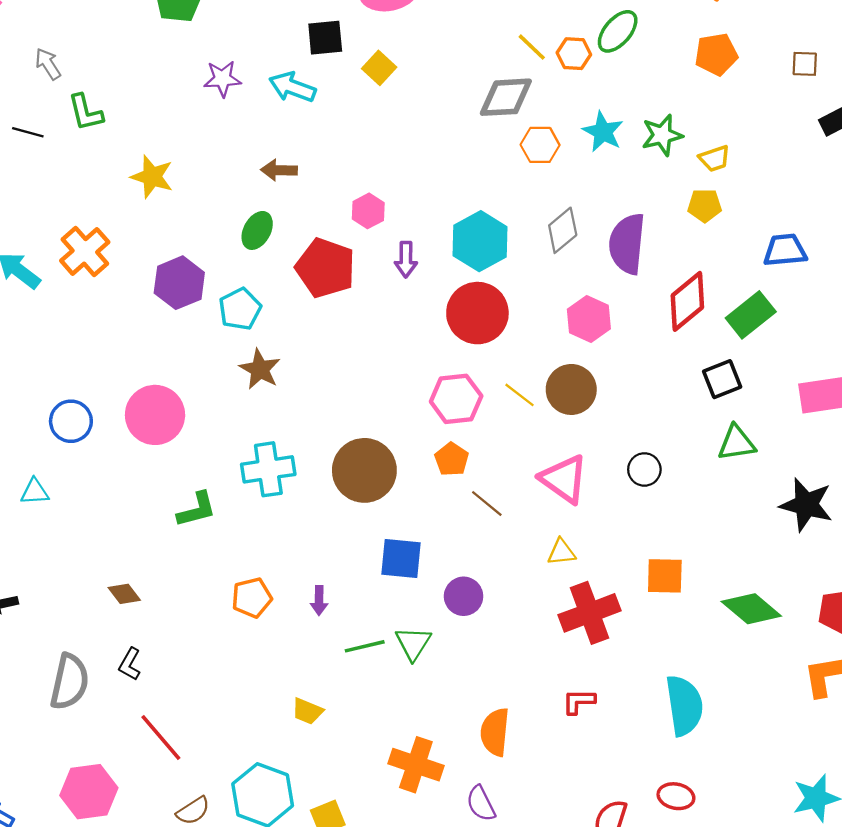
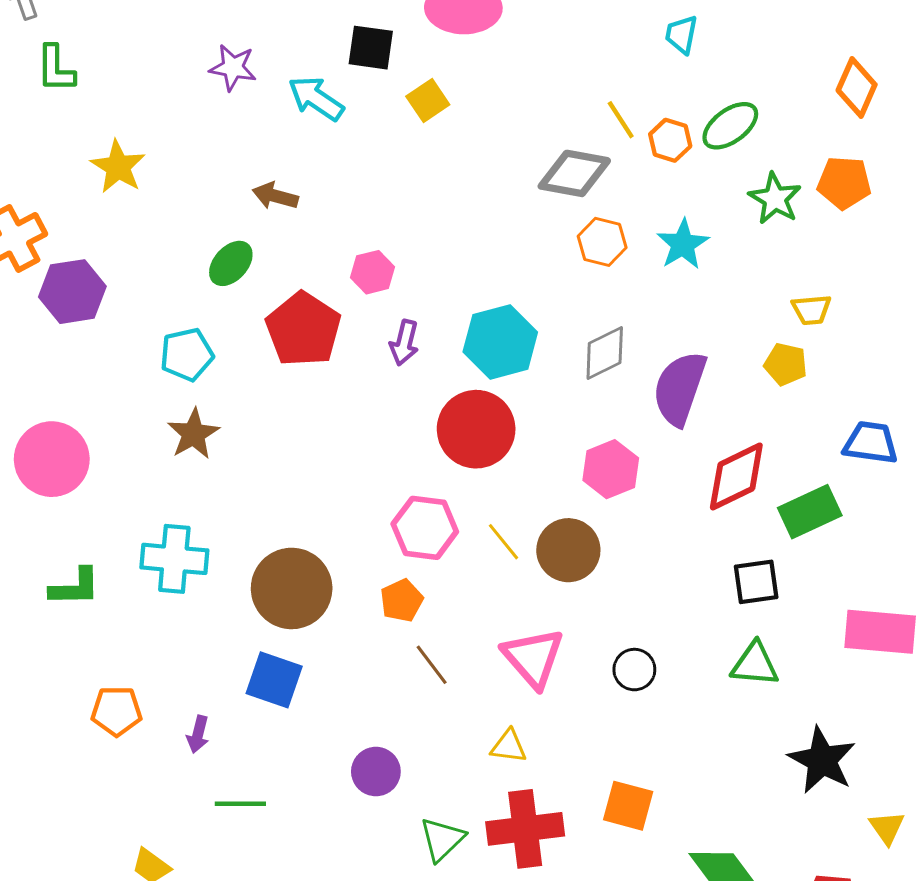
green star: (662, 135) -> (775, 199), moved, turned 30
purple hexagon: (179, 283) -> (72, 292), moved
blue square: (401, 558) -> (274, 680), moved
green triangle: (413, 643) -> (442, 839), moved

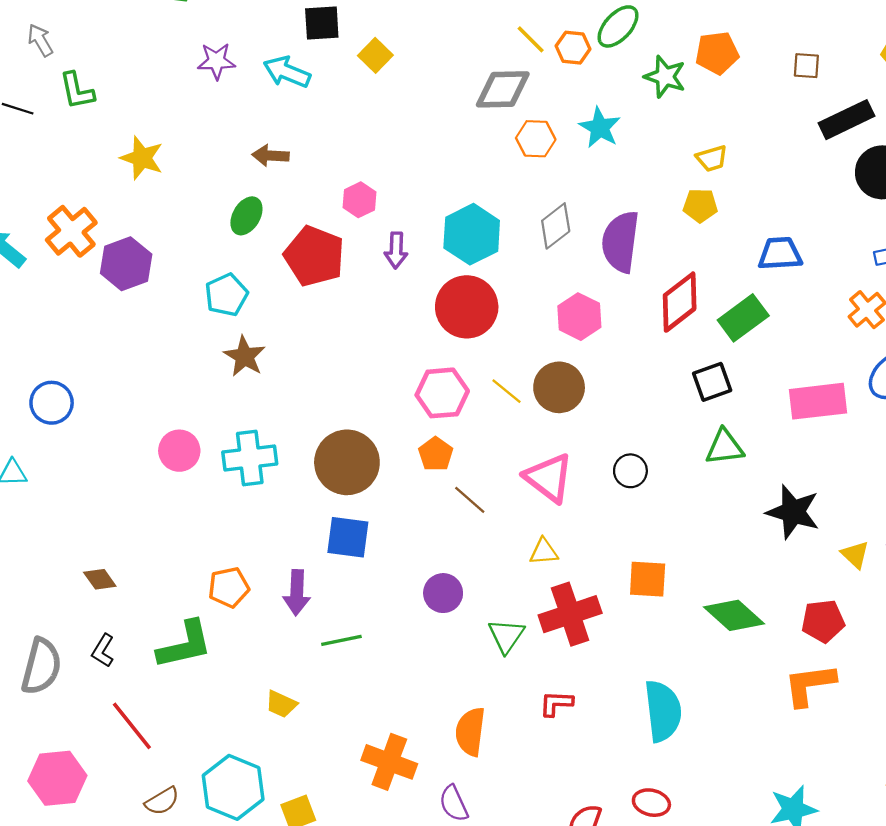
pink circle: (52, 459) -> (179, 451), moved, size x0.7
green L-shape: (75, 587) -> (185, 645), moved, size x1.4
purple arrow: (198, 734) -> (297, 592), size x1.5

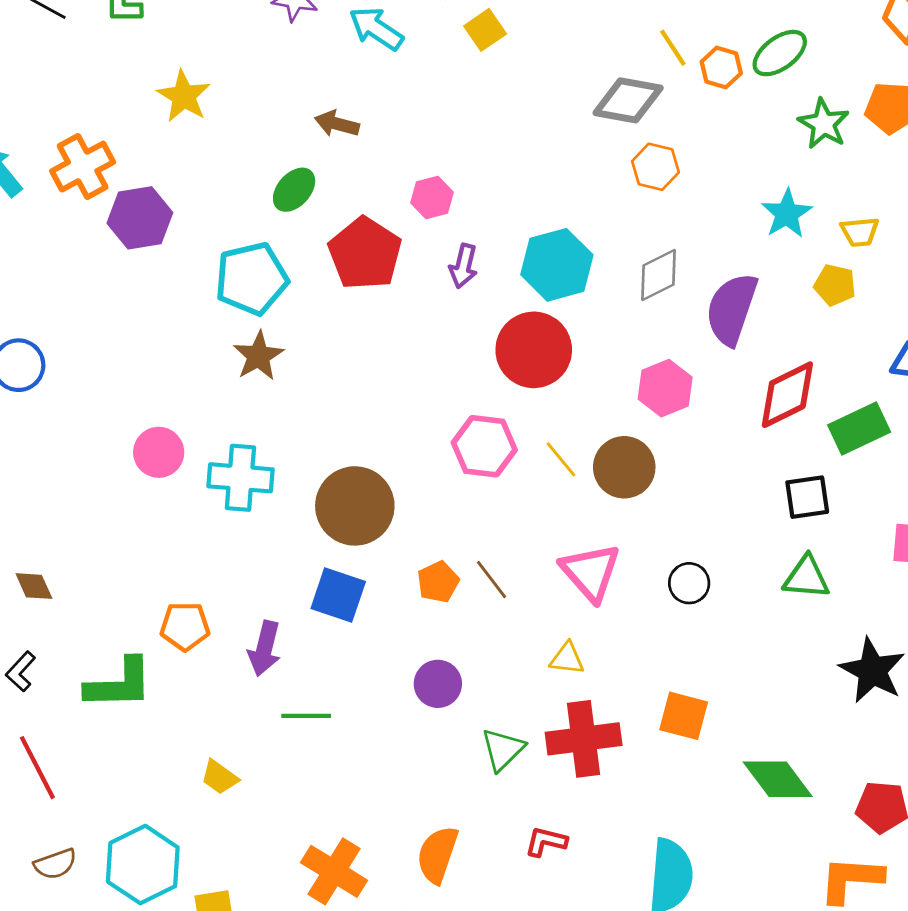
cyan star: (600, 128) -> (787, 214), moved
cyan pentagon: (226, 295) -> (252, 279), size x1.4
orange pentagon: (436, 454) -> (438, 582), moved

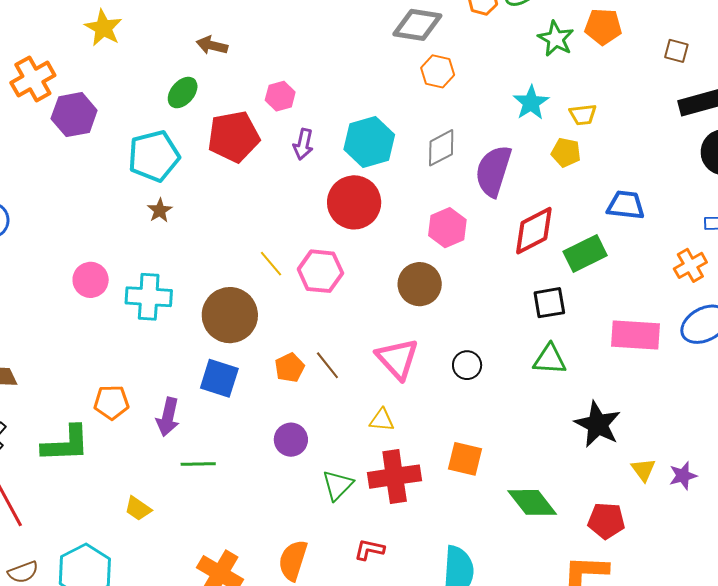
red pentagon: (365, 254) -> (234, 137), turned 30
brown star: (258, 356) -> (160, 210), size x0.7
yellow line: (561, 459) -> (271, 264), moved

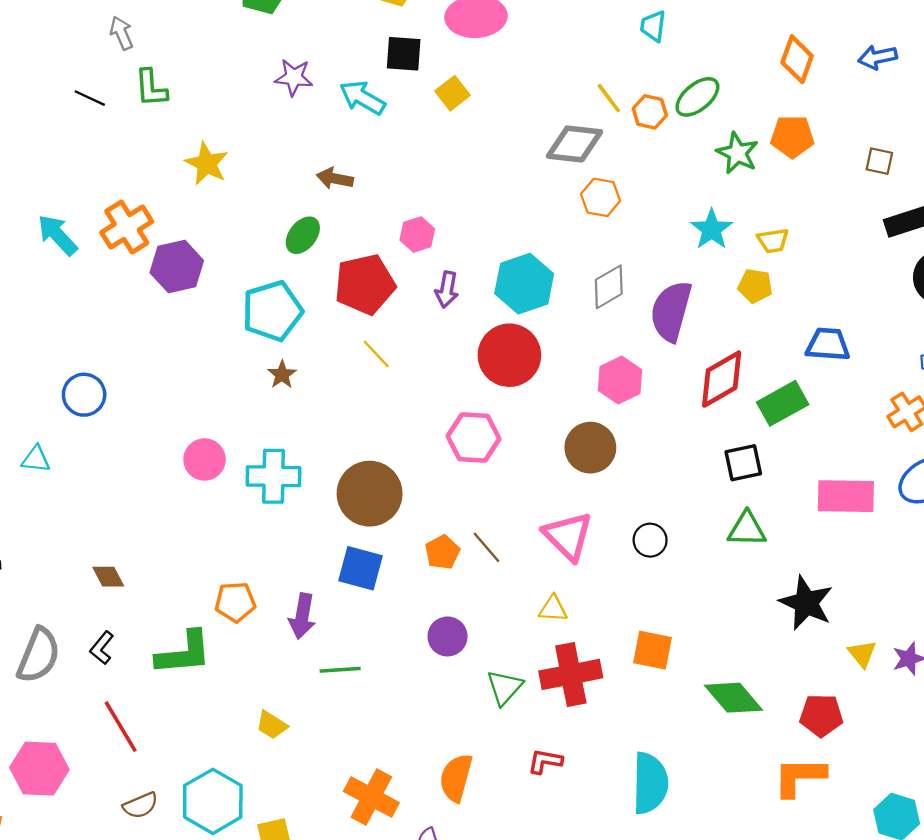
yellow line: (271, 264) -> (376, 354), moved

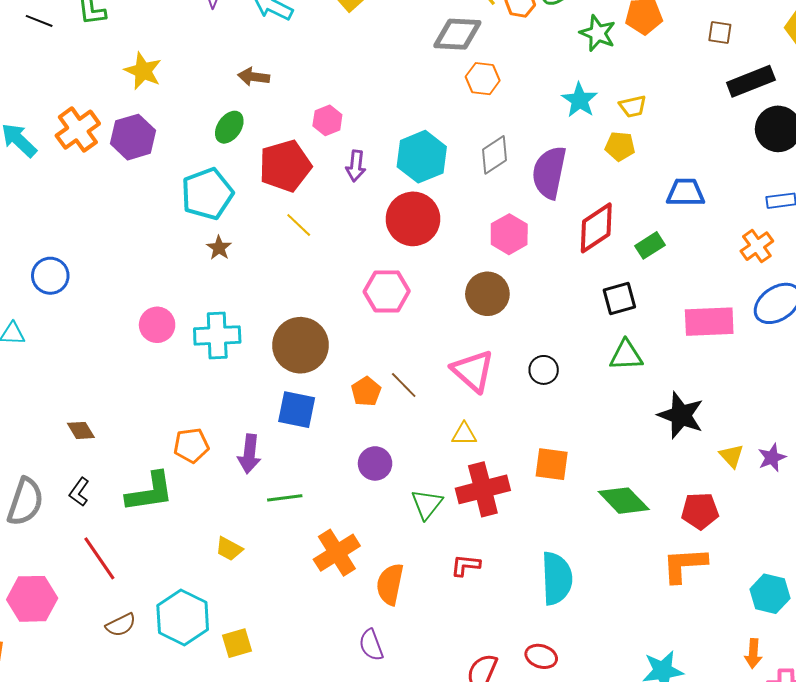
purple hexagon: (177, 267) -> (133, 137), moved
green rectangle: (783, 403) -> (650, 245), size x0.7
orange cross: (371, 797) -> (337, 553), moved, turned 33

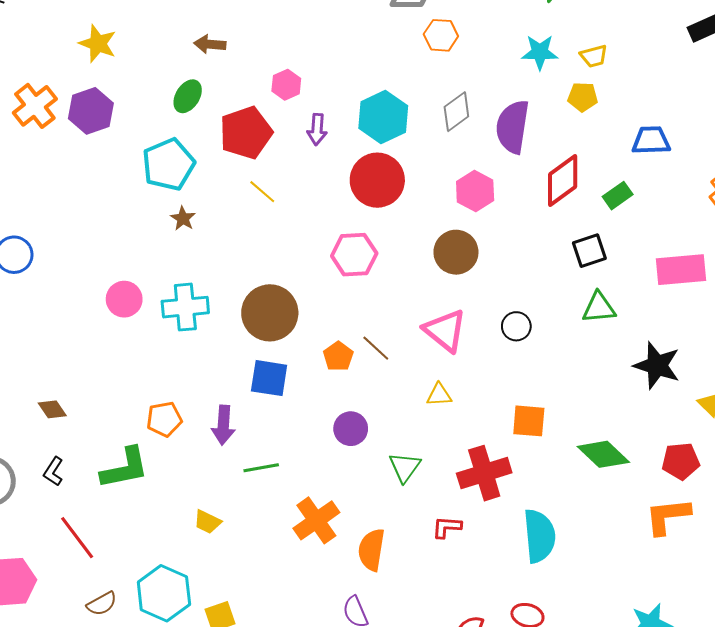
cyan star: (580, 100) -> (540, 52), turned -30
red cross: (483, 489) -> (484, 473), moved

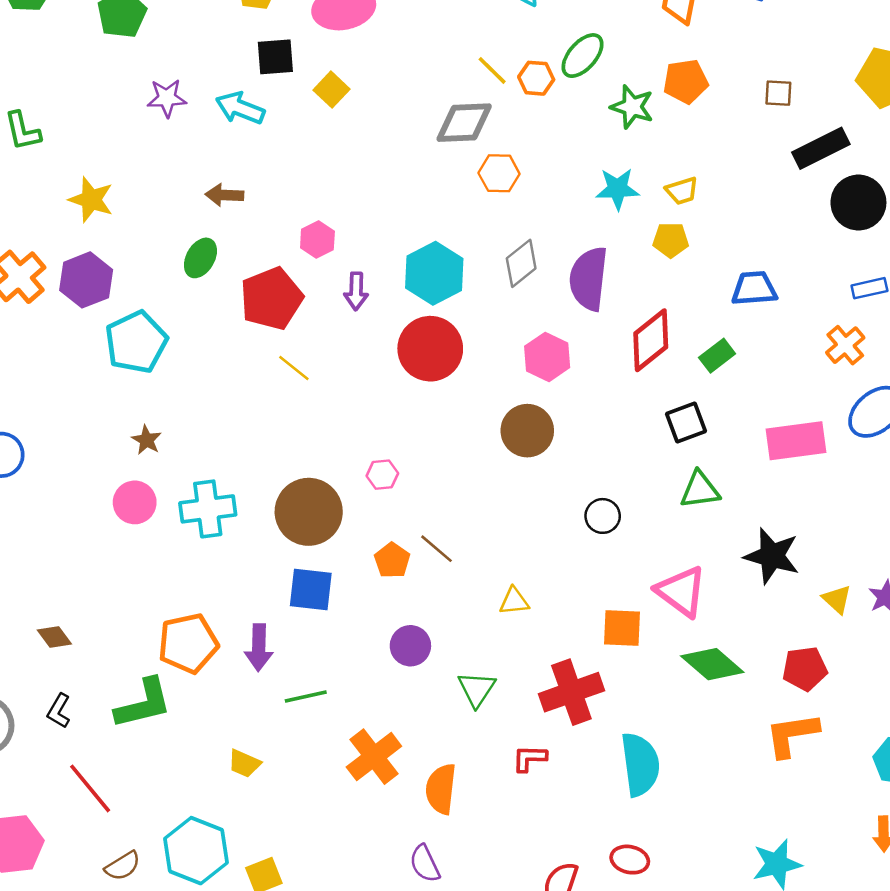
cyan pentagon: (168, 165) -> (136, 342), moved
brown star: (183, 218) -> (147, 440), moved
pink hexagon: (354, 255) -> (382, 475), moved, size x0.6
pink triangle: (445, 331) -> (681, 591), moved
orange pentagon: (164, 419) -> (188, 643), size x1.4

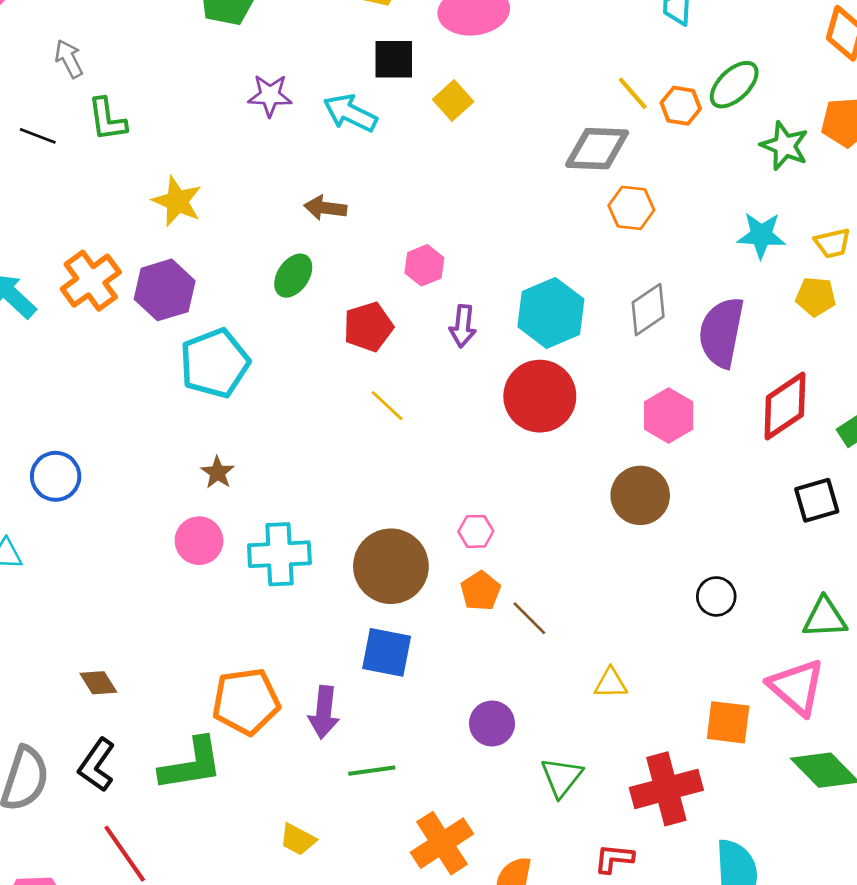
red pentagon: (271, 299) -> (368, 327), size x0.7
green triangle: (700, 490) -> (825, 618), moved
orange pentagon: (392, 560) -> (480, 591), moved
black L-shape: (59, 711) -> (97, 765), size x1.4

